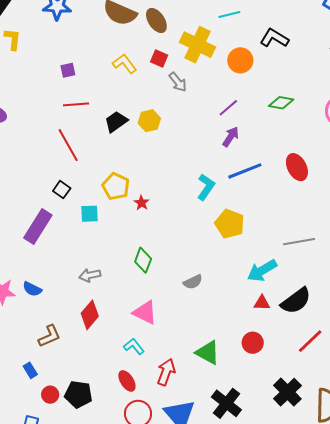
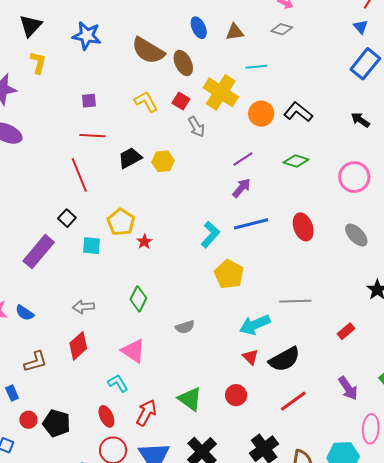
black L-shape: (274, 38) -> (298, 112), moved
red triangle: (262, 303) -> (250, 357), turned 36

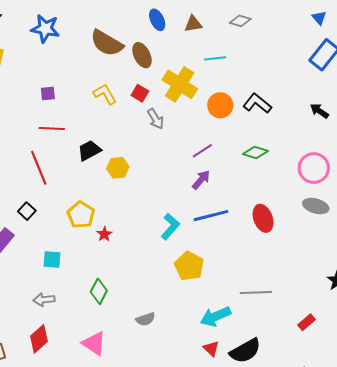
yellow hexagon: (163, 161) -> (118, 168), moved
gray ellipse: (356, 235) -> (316, 206), moved, turned -30
cyan square: (91, 246) -> (52, 259), moved

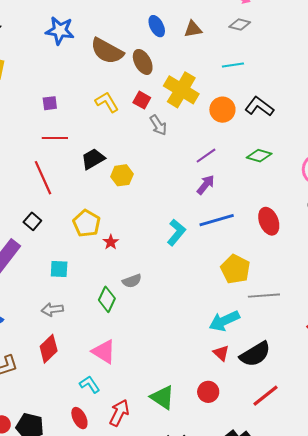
blue star: (45, 29) -> (60, 31), moved
cyan line: (215, 58) -> (233, 65), moved
yellow pentagon: (189, 266) -> (235, 269), moved
gray semicircle: (145, 319) -> (132, 281), moved

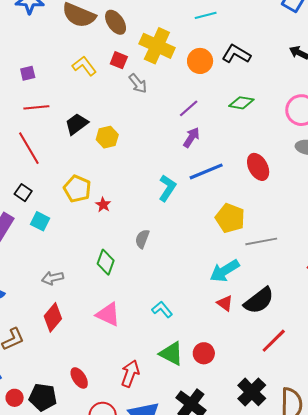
cyan square: (59, 269) -> (40, 221), moved, turned 30
gray semicircle: (132, 281) -> (142, 239), moved, turned 138
cyan L-shape: (90, 384) -> (162, 309), moved
red circle: (208, 392) -> (204, 353), moved
red ellipse: (79, 418) -> (79, 378), moved

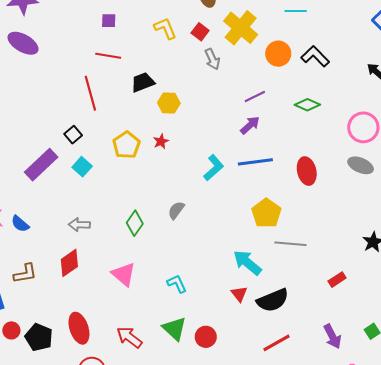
red star: (103, 205) -> (161, 141), moved
cyan arrow: (225, 271) -> (247, 263), turned 56
red arrow: (130, 374) -> (129, 337), turned -88
red ellipse: (79, 378) -> (79, 328), size x1.4

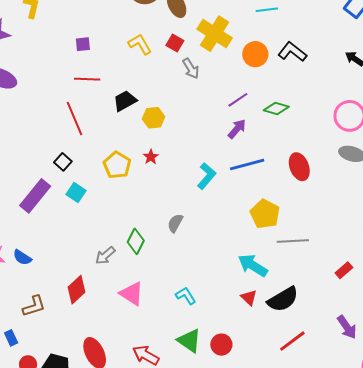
green diamond: (307, 105) -> (276, 108), moved
gray arrow: (79, 225) -> (105, 256), moved, turned -35

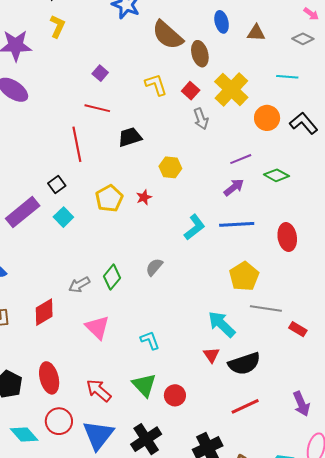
purple square: (83, 44) -> (100, 73), turned 35
yellow hexagon: (153, 118) -> (170, 167), moved
red rectangle: (344, 270) -> (298, 329), moved, turned 60

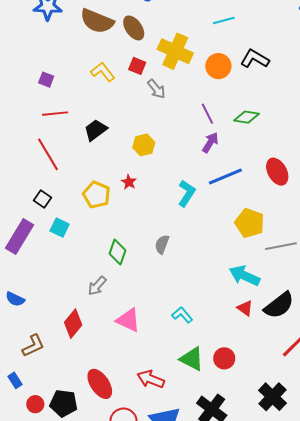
purple line: (241, 159) -> (207, 114), turned -75
green diamond: (112, 277) -> (118, 252), moved

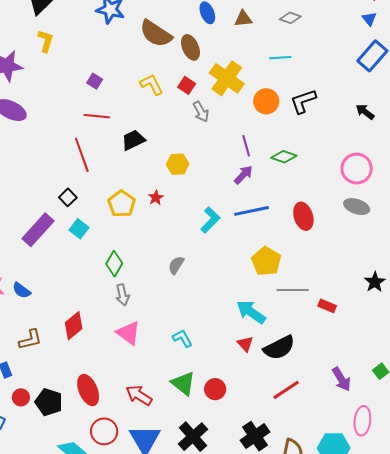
black L-shape: (255, 59) -> (303, 101), turned -60
green diamond: (118, 252) -> (114, 264), moved
gray arrow: (97, 286) -> (122, 295), moved, turned -65

